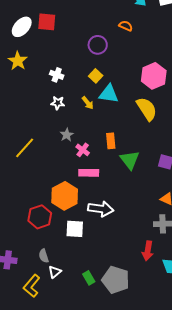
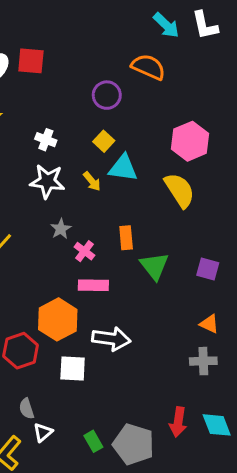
orange semicircle: (126, 26) -> (148, 67), size x1.6
white star: (58, 103) -> (47, 181), size x1.6
red arrow: (148, 251) -> (178, 422), moved

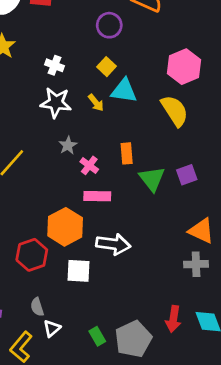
purple square: (208, 269) -> (187, 175), moved, turned -35
orange triangle: (209, 324) -> (201, 231), size x1.5
gray pentagon: (134, 444) -> (133, 339), turned 30

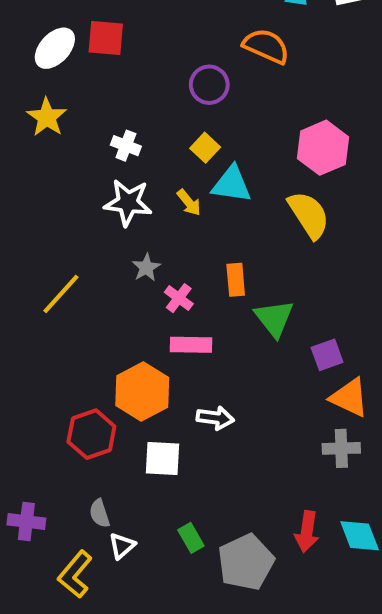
purple square: (187, 175) -> (327, 355), moved
white arrow: (113, 244) -> (215, 418), size x0.7
green rectangle: (97, 336) -> (191, 538), moved

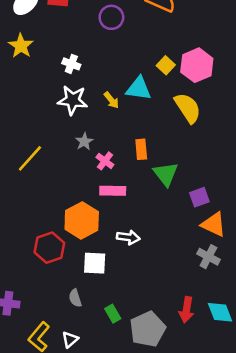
purple circle: (209, 85) -> (111, 17), moved
yellow square: (205, 148) -> (166, 65), moved
gray cross: (341, 448) -> (208, 257), turned 30
gray semicircle: (100, 513) -> (75, 298), moved
white triangle: (122, 546) -> (70, 339), moved

